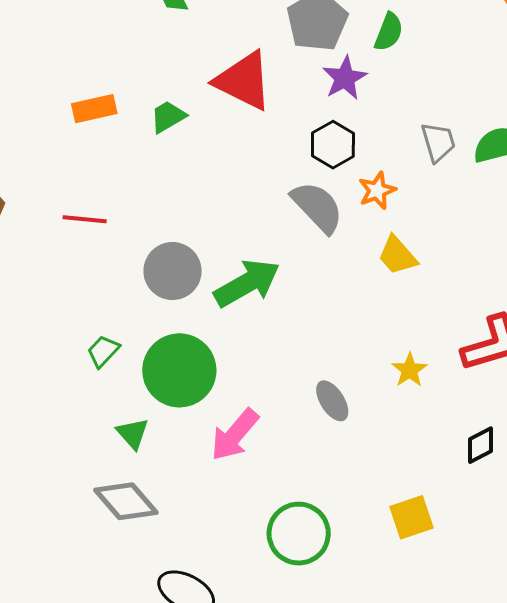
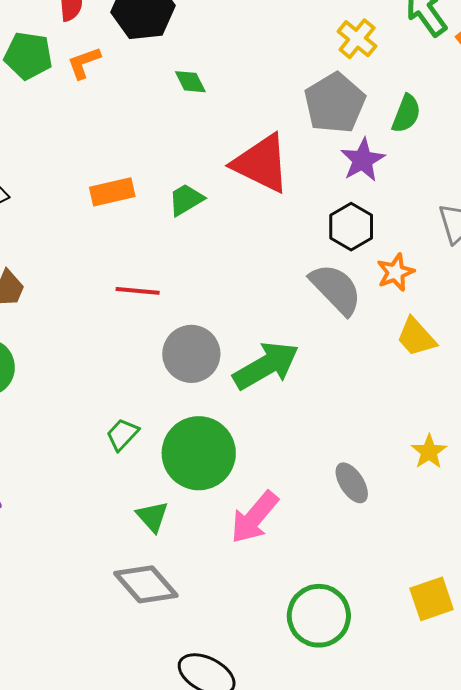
red line: (85, 219) -> (138, 291), moved

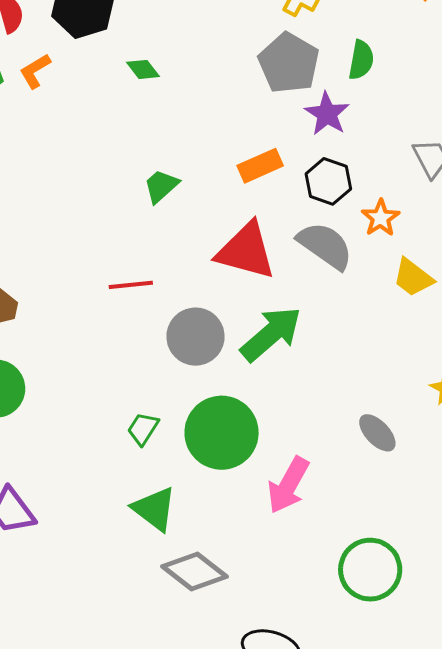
red triangle: (261, 163) -> (246, 251), moved
orange rectangle: (112, 192) -> (260, 166), moved
green triangle: (152, 517) -> (154, 509), moved, size x1.4

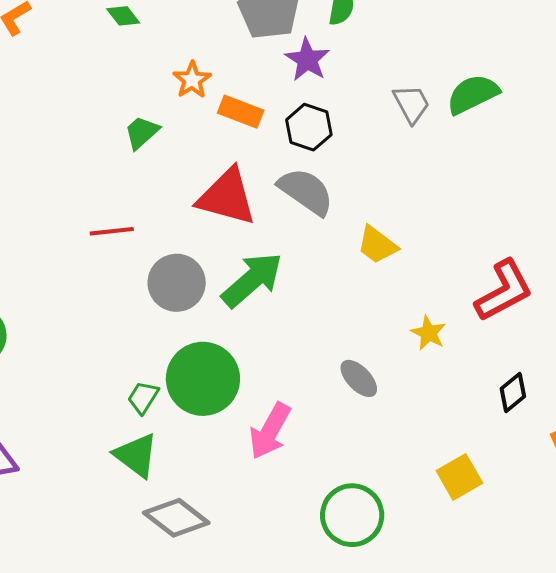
orange rectangle: (260, 166) -> (241, 112), turned 45
orange star: (381, 218) -> (192, 80), moved
yellow trapezoid: (413, 278) -> (377, 245), moved
green trapezoid: (143, 429) -> (143, 397), moved

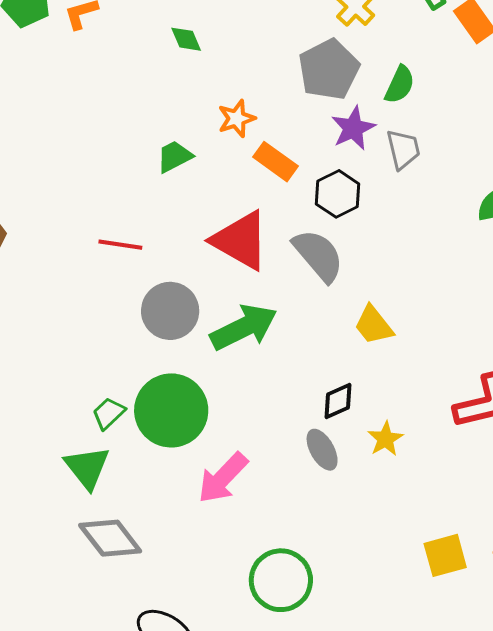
gray trapezoid: (411, 104) -> (403, 149), moved
yellow star: (429, 333) -> (385, 439), moved
black diamond: (513, 393) -> (338, 401), moved
yellow square: (459, 477) -> (445, 555), moved

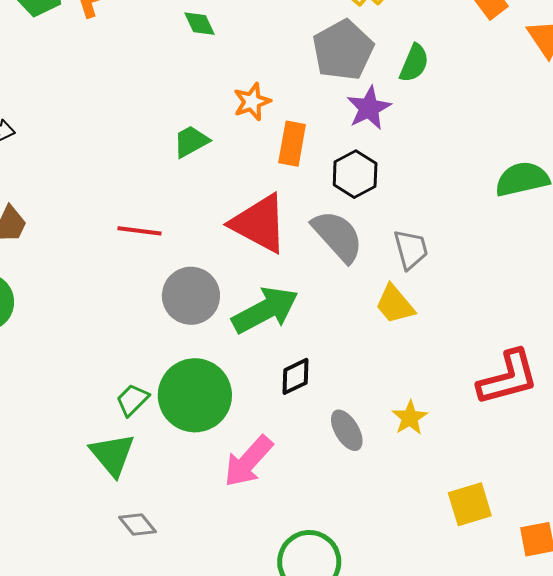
gray trapezoid: (403, 149) -> (411, 249), moved
orange rectangle: (275, 162) -> (292, 144), turned 66
black diamond: (338, 401) -> (295, 376), moved
gray diamond: (110, 538) -> (137, 525), size x0.6
yellow square: (445, 555) -> (470, 504), moved

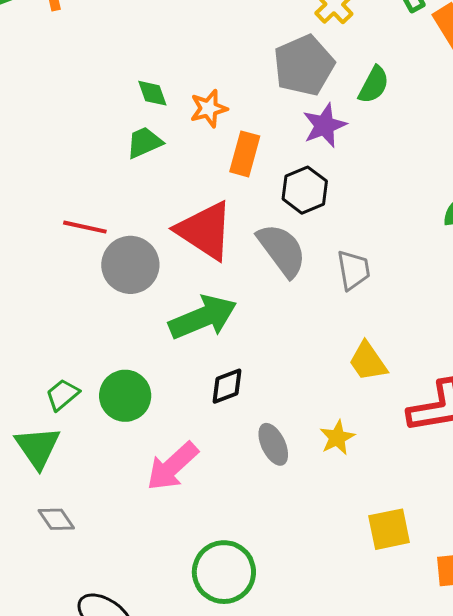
green diamond: (199, 24) -> (152, 93), moved
gray circle: (191, 296) -> (130, 265), moved
yellow trapezoid: (395, 304) -> (368, 362), moved
green circle: (195, 395) -> (125, 396), size x0.7

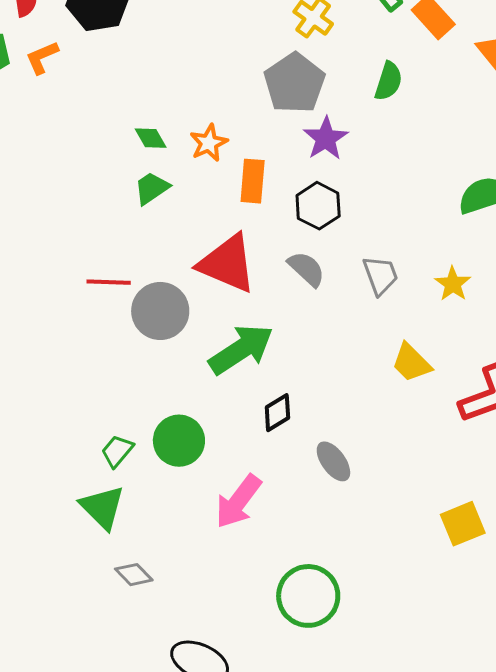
green semicircle: (374, 85) -> (388, 81), moved
gray semicircle: (282, 250) -> (306, 269), size x0.7
yellow star: (337, 438) -> (453, 284), moved

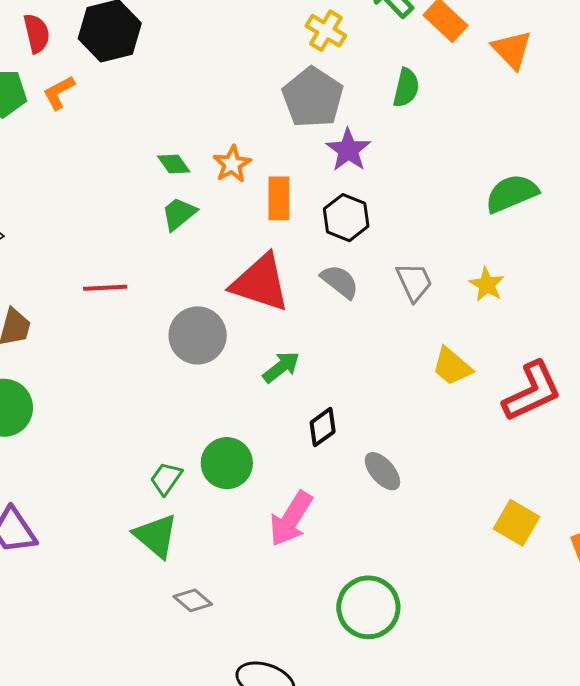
red line: (109, 282) -> (105, 288), moved
green arrow: (241, 349) -> (281, 367), size x0.6
yellow square: (463, 524) -> (516, 523), turned -33

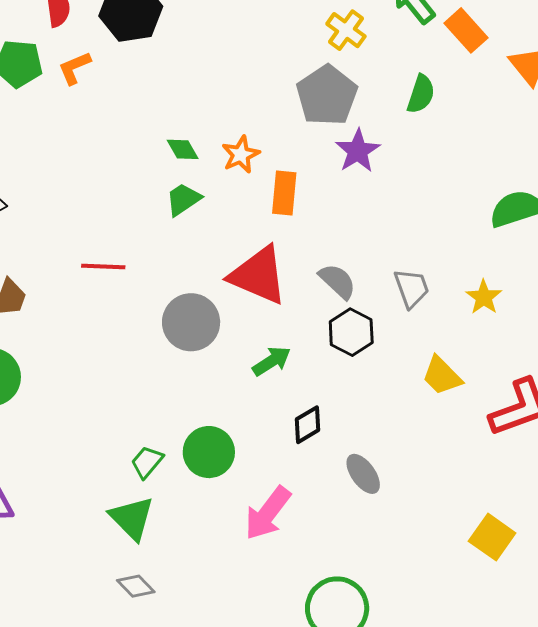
black hexagon: (346, 218) -> (351, 332), moved
gray diamond: (193, 600) -> (136, 586), moved

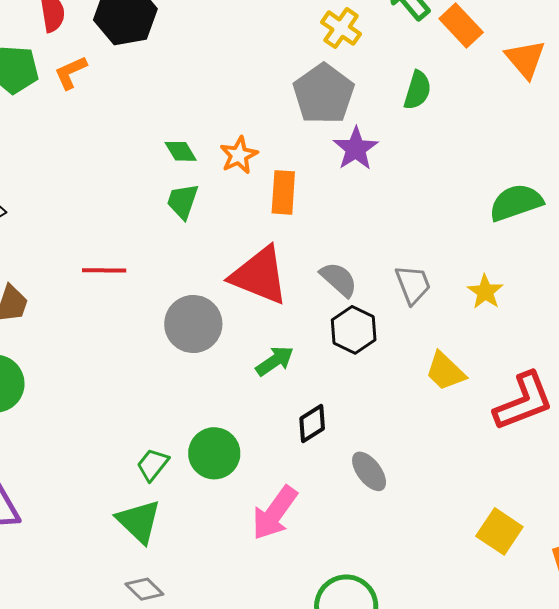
green trapezoid: (183, 199) -> (183, 201), turned -36

